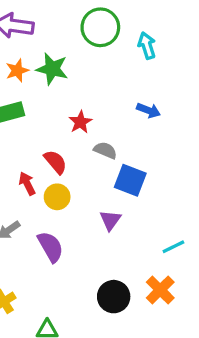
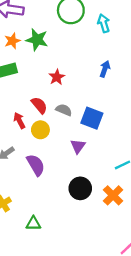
blue arrow: (149, 110) -> (105, 69), turned -91
gray semicircle: (105, 150) -> (64, 110), moved
black circle: (114, 297) -> (80, 188), moved

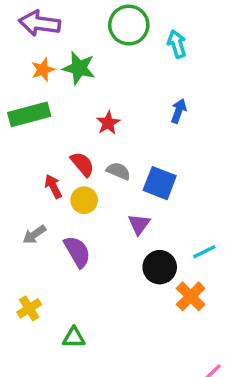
black circle: (80, 188) -> (160, 267), moved

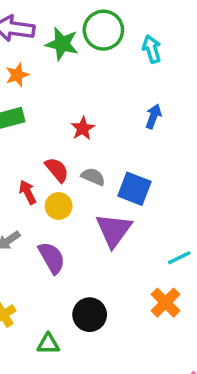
green star: (79, 68) -> (62, 44), moved
purple triangle: (139, 224) -> (114, 230), size x1.6
black circle: (160, 267) -> (90, 315), moved

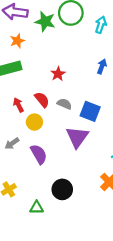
cyan arrow: (152, 49) -> (101, 25), turned 35
red arrow: (28, 192) -> (18, 105), moved
yellow circle: (59, 206) -> (34, 122), moved

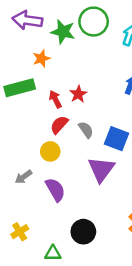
orange star: (17, 41) -> (41, 58), moved
red semicircle: (42, 100) -> (59, 125), turned -98
gray semicircle: (64, 104) -> (86, 130), turned 32
red arrow: (18, 105) -> (55, 99), moved

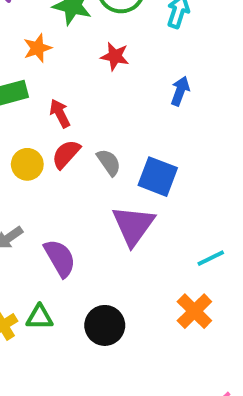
red star: (78, 94) -> (115, 56), moved, turned -30
yellow circle: (50, 151) -> (27, 164), moved
green triangle: (53, 253) -> (40, 317), moved

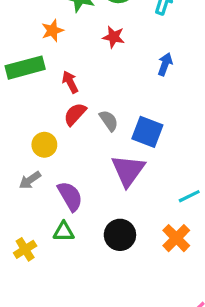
yellow circle: (27, 164) -> (44, 145), moved
green triangle: (40, 317) -> (64, 232), moved
black circle: (105, 325) -> (120, 235), moved

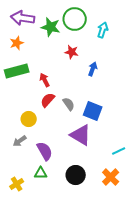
orange star: (52, 31) -> (17, 43), moved
blue arrow: (165, 64) -> (93, 69), moved
purple triangle: (128, 170) -> (81, 135), turned -35

